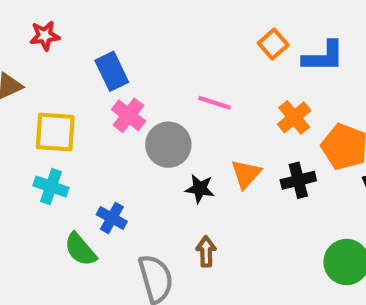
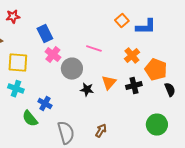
brown arrow: (206, 252) -> (101, 131), moved, turned 32

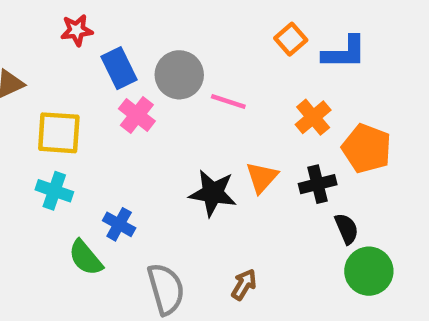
red star: (13, 17) -> (77, 30), moved
gray circle: (72, 69) -> (179, 75), moved
black star: (87, 90) -> (213, 193), size x1.5
black semicircle: (170, 90) -> (347, 229), moved

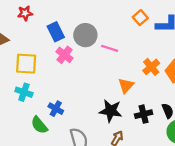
red star: (77, 30) -> (25, 13), moved
orange cross: (313, 117) -> (151, 67), moved
black cross: (318, 184) -> (144, 114), moved
black star: (213, 193) -> (111, 111), moved

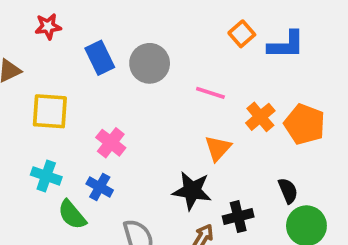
pink line: (110, 48) -> (210, 93), moved
pink cross: (65, 55) -> (111, 143), moved
cyan cross: (24, 92) -> (46, 176), moved
black cross: (144, 114) -> (238, 217), moved

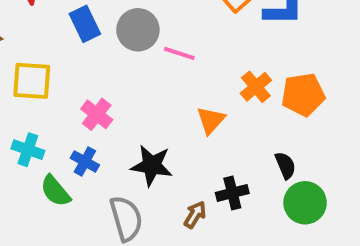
pink line: (210, 93) -> (179, 53), moved
orange pentagon: (305, 124) -> (303, 95), turned -30
black star: (192, 191) -> (152, 165), moved

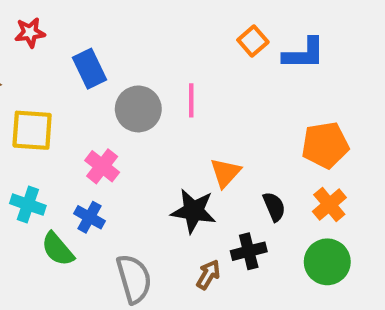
gray circle: (138, 30) -> (138, 109), moved
pink line: (179, 53) -> (191, 100), turned 72
orange cross: (256, 87) -> (329, 205), moved
black star: (152, 165) -> (193, 211), moved
black semicircle: (285, 165) -> (274, 207), moved

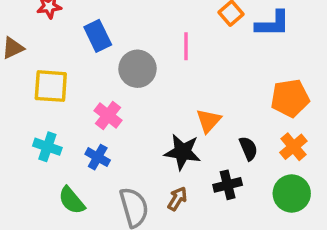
pink line: (191, 100) -> (186, 46), moved
green semicircle: (58, 249) -> (72, 200), moved
brown arrow: (208, 275) -> (177, 199), moved

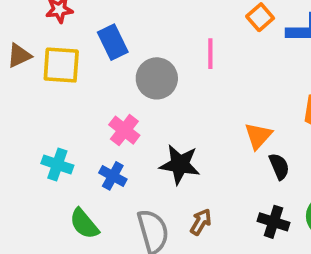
yellow square: (51, 86) -> (61, 65), moved
orange triangle: (209, 121) -> (258, 136), moved
black star: (183, 152) -> (180, 164), moved
black cross: (228, 185) -> (273, 222), moved, turned 32

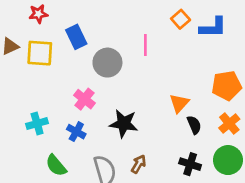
cyan cross: (57, 164) -> (37, 123), turned -35

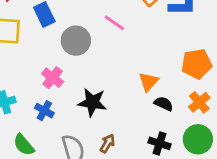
pink line: (145, 45) -> (114, 23), turned -55
black semicircle: (194, 125) -> (164, 104), turned -42

